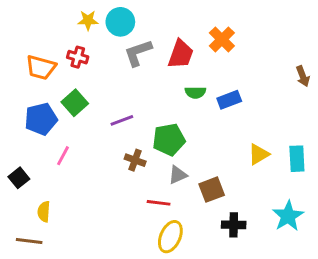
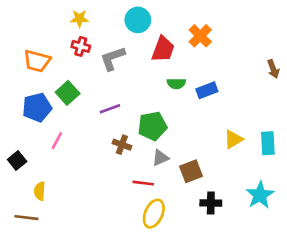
cyan circle: (120, 22) -> (138, 20), moved
gray L-shape: (138, 53) -> (113, 58), moved
red cross: (78, 57) -> (81, 46), moved

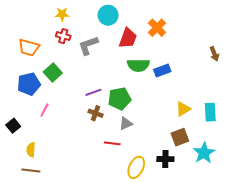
green semicircle: (176, 84) -> (138, 65), size x1.5
purple line: (110, 109) -> (93, 92), moved
brown square: (191, 171) -> (180, 137), moved
yellow ellipse: (154, 214) -> (136, 167), moved
brown line: (26, 218) -> (31, 171), moved

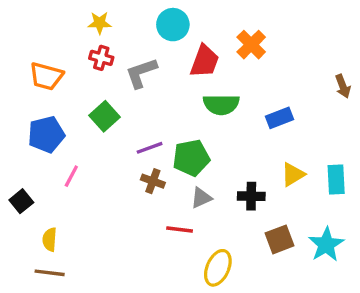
blue rectangle: (162, 70) -> (280, 118), moved
green square: (53, 73) -> (105, 116), moved
brown square: (180, 137) -> (280, 239), moved
black cross: (165, 159) -> (251, 196), moved

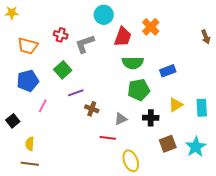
yellow star: (100, 23) -> (12, 13), moved
brown arrow: (343, 86) -> (206, 37), moved
purple line: (150, 148) -> (76, 93), moved
green pentagon: (191, 158) -> (139, 90), moved
yellow ellipse: (218, 268) -> (131, 161), turned -45

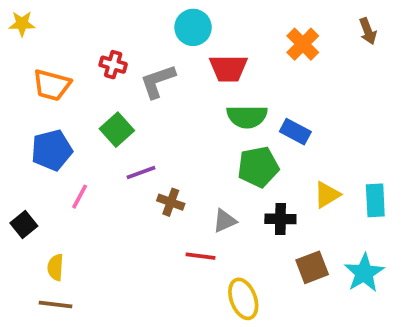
orange cross: (151, 27) -> (303, 44), moved
red trapezoid: (123, 37) -> (228, 68), turned 70
brown arrow: (206, 37) -> (368, 31), moved
blue rectangle: (168, 71) -> (295, 132), moved, turned 49

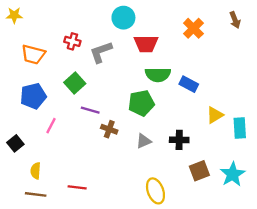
green pentagon: (258, 167) -> (141, 103), moved
purple line: (141, 172) -> (90, 110), turned 36
yellow triangle: (327, 195) -> (215, 115), moved
red line: (200, 256) -> (77, 187), moved

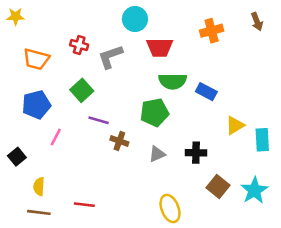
orange cross: (193, 28) -> (212, 31), turned 30
brown square: (199, 171) -> (218, 186), turned -30

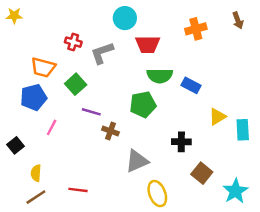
orange trapezoid: (36, 59) -> (43, 67), moved
gray triangle: (157, 154) -> (137, 161), moved, size x1.5
cyan star: (254, 190) -> (235, 191), moved
brown line: (39, 212) -> (36, 197), turned -40

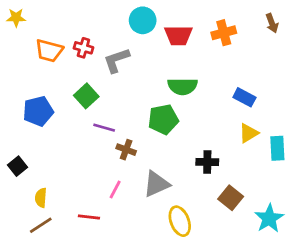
red trapezoid: (148, 44) -> (178, 35), moved
orange trapezoid: (43, 67) -> (49, 51), moved
blue rectangle: (191, 85) -> (244, 97), moved
pink line: (52, 127) -> (115, 190), moved

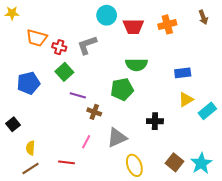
red cross: (83, 48) -> (59, 47), moved
blue rectangle: (244, 97) -> (183, 73), turned -35
cyan rectangle: (277, 148) -> (207, 111), turned 54
brown square: (231, 198) -> (174, 162), moved

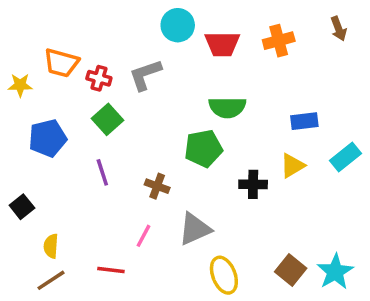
yellow star: (12, 13) -> (20, 85), moved
purple line: (78, 95) -> (102, 172), moved, turned 56
yellow triangle: (186, 100) -> (292, 166), moved
cyan rectangle: (207, 111) -> (345, 157), moved
black cross: (155, 121) -> (253, 184), moved

